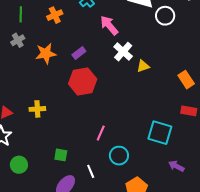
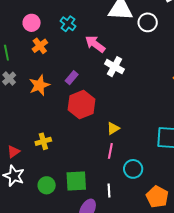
yellow triangle: (143, 66) -> (113, 128), moved
green square: (61, 155) -> (76, 181), size x1.6
green circle: (19, 165) -> (47, 185), moved
white line: (91, 171) -> (109, 191), turned 32

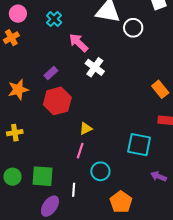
orange cross: (40, 46) -> (11, 38), moved
orange star: (39, 85) -> (18, 90), moved

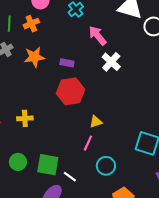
purple rectangle: (51, 73) -> (67, 63), turned 48
orange star: (18, 90) -> (34, 57), moved
white line: (74, 190) -> (70, 177), moved, turned -64

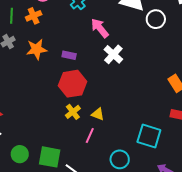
yellow cross: (25, 118) -> (73, 112), moved, turned -35
yellow triangle: (96, 122) -> (98, 114), turned 40
cyan circle: (106, 166) -> (120, 159), moved

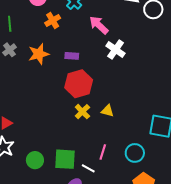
orange cross: (34, 16) -> (53, 20), moved
pink line: (90, 136) -> (103, 152), moved

